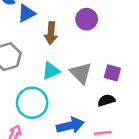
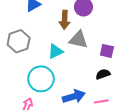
brown arrow: (51, 33) -> (65, 20), moved
gray triangle: (81, 73) -> (78, 40), moved, turned -30

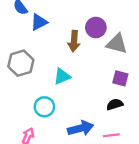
gray triangle: (78, 40) -> (117, 44), moved
cyan circle: (41, 79) -> (44, 107), size x0.7

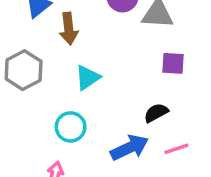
brown arrow: (74, 41) -> (69, 29), moved
black semicircle: (115, 104) -> (156, 113), moved

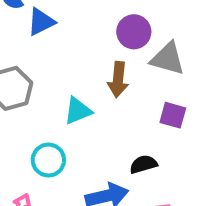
brown arrow: (69, 29) -> (118, 80), moved

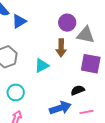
purple square: (173, 115) -> (91, 64), size x1.5
cyan circle: (48, 160) -> (16, 92), moved

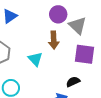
gray triangle: (86, 35) -> (78, 26), turned 36
cyan triangle: (42, 66) -> (35, 59), turned -42

